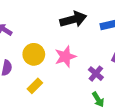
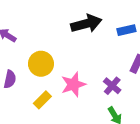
pink star: (65, 57) -> (73, 84), moved

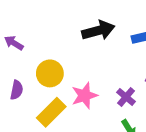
yellow rectangle: (42, 100) -> (51, 112), size x1.5

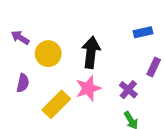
black arrow: (98, 30) -> (91, 52), moved, turned -68
yellow circle: (50, 73) -> (48, 54), moved

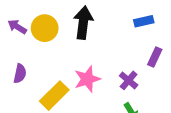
black arrow: (91, 52) -> (83, 23), moved
yellow circle: (48, 54) -> (45, 28), moved

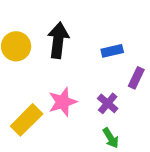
blue rectangle: (144, 21) -> (112, 51), moved

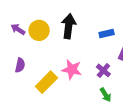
pink star: (63, 102) -> (72, 69), turned 30

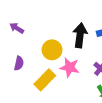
black arrow: (69, 26) -> (80, 35), moved
yellow circle: (39, 30) -> (52, 50), moved

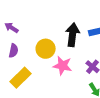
purple semicircle: (19, 63) -> (14, 51), moved
yellow rectangle: (45, 80) -> (21, 78), moved

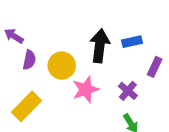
purple semicircle: (14, 51) -> (29, 60), moved
pink star: (63, 66) -> (86, 89), turned -30

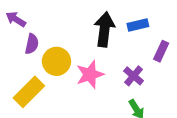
yellow circle: (62, 66) -> (56, 61), moved

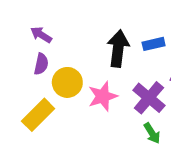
purple arrow: (16, 19) -> (41, 35), moved
purple cross: (134, 76) -> (149, 98), size x1.5

